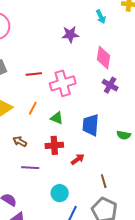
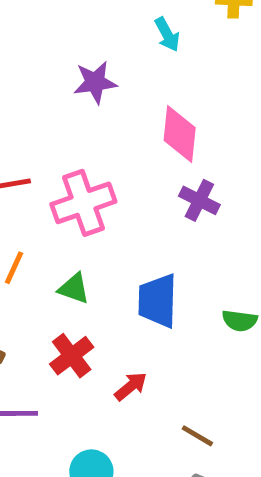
red cross: (54, 145) -> (72, 356), turned -30
brown line: (104, 181) -> (197, 436), turned -40

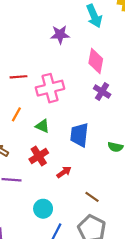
cyan arrow: (167, 34) -> (94, 16), size x1.5

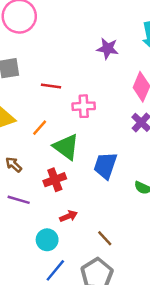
pink cross: (50, 88) -> (84, 106), size x0.7
green triangle: (42, 126) -> (66, 147), size x1.6
red arrow: (64, 172) -> (68, 216), moved

